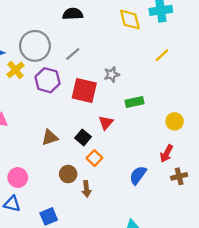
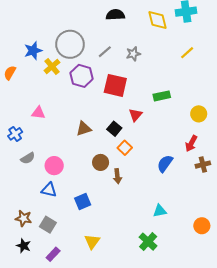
black semicircle: (73, 14) -> (115, 15), moved
gray star: (112, 74) -> (133, 54), moved

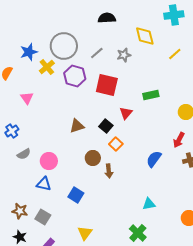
yellow diamond: (158, 20) -> (145, 36), moved
pink triangle: (38, 113) -> (27, 98), moved, turned 48
blue square: (83, 201) -> (76, 195), turned -35

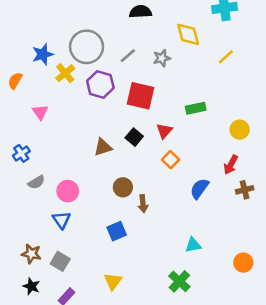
black square: (106, 126) -> (134, 137), moved
orange square: (116, 144) -> (171, 160), moved
blue triangle: (44, 184) -> (61, 220), turned 42
blue square: (76, 195) -> (117, 231), moved, turned 35

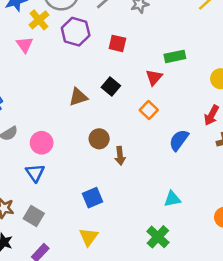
red square: (140, 96) -> (117, 43), size x0.6
pink triangle: (40, 112) -> (25, 45), moved
red triangle: (164, 131) -> (154, 77), moved
blue square: (117, 231) -> (93, 198), moved

